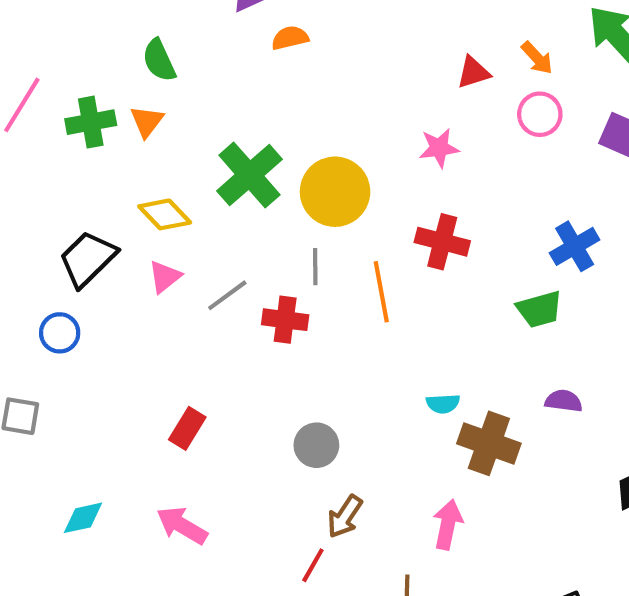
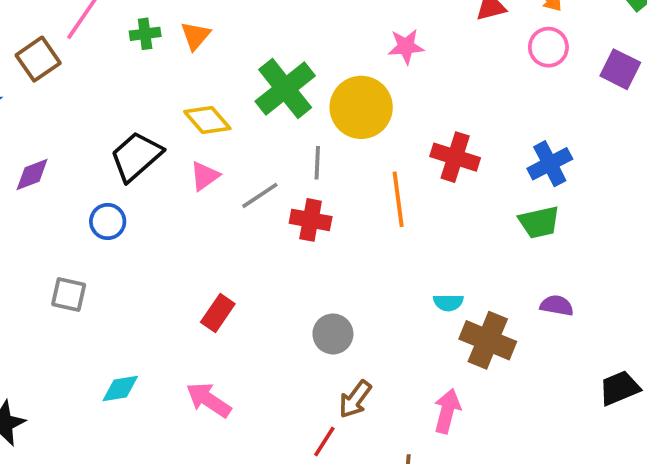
green cross: (91, 122) -> (145, 34), size x0.7
pink star: (439, 148) -> (406, 47), moved
blue cross: (575, 246) -> (550, 164), moved
gray line: (315, 267) -> (317, 163), moved

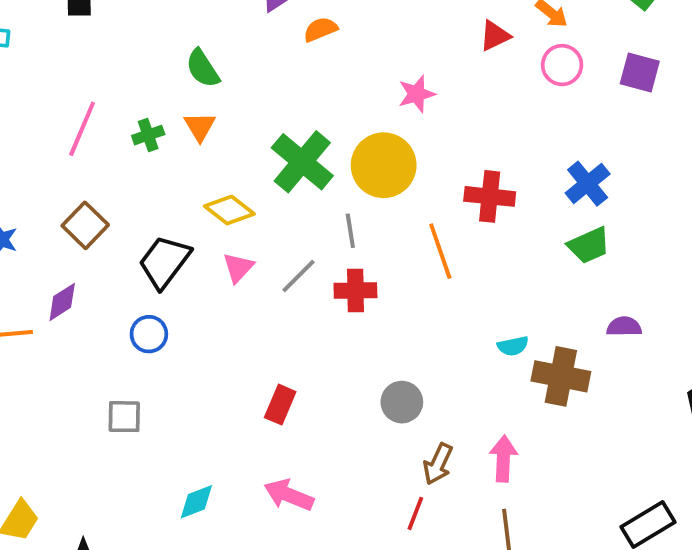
brown square: (38, 59) -> (85, 225), moved
pink arrow: (447, 411) -> (503, 459), moved

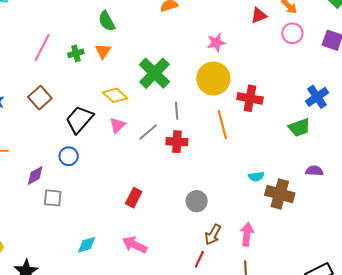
yellow circle: (384, 165) -> (213, 79), moved
blue cross: (588, 184) -> (317, 97), moved
purple diamond: (62, 302) -> (35, 175), moved

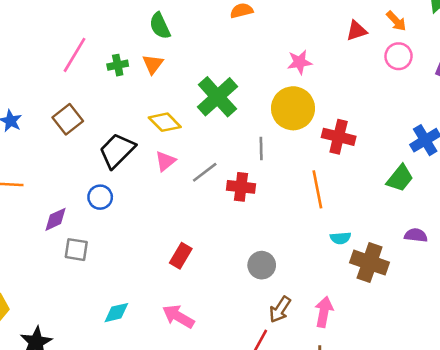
gray line: (177, 111) -> (261, 148), moved
orange line: (222, 125) -> (317, 189), moved
green trapezoid: (299, 127) -> (400, 178), turned -35

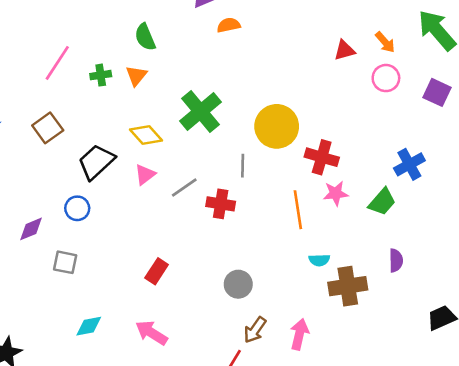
pink star: (299, 62) -> (336, 193), moved
purple semicircle: (416, 235) -> (396, 260), turned 80
gray square: (76, 250) -> (65, 262), moved
brown cross: (370, 263) -> (348, 286), turned -30

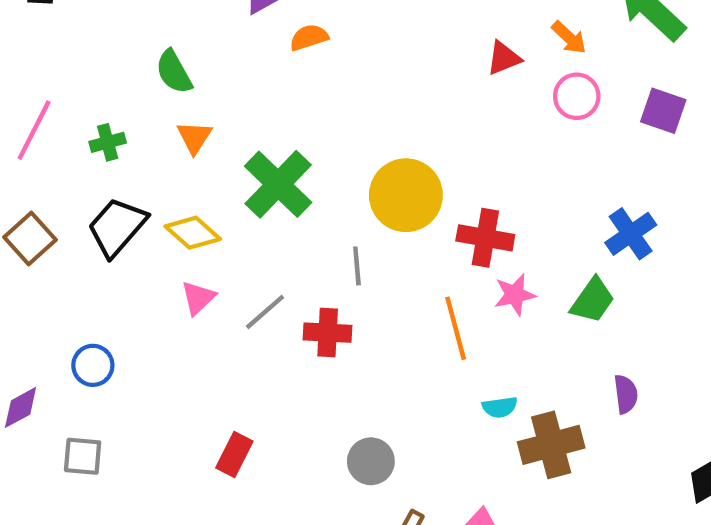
orange triangle: (136, 76) -> (194, 137), moved
black trapezoid: (96, 162) -> (117, 227), moved

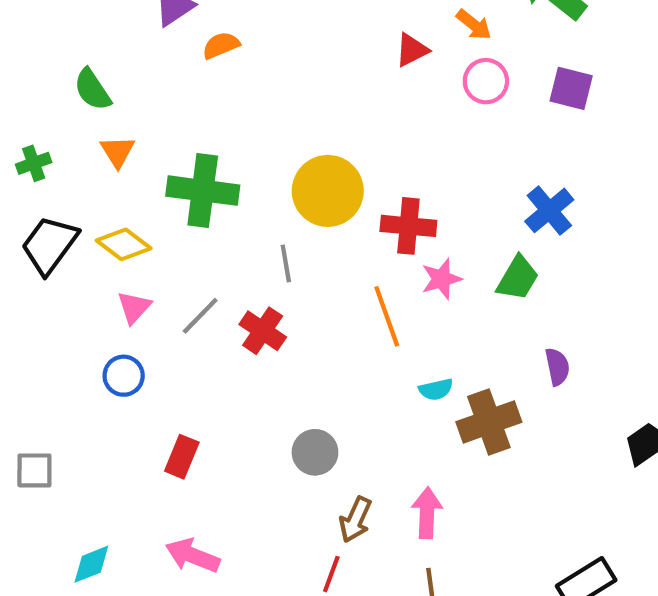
green cross: (278, 184) -> (203, 191), turned -32
red cross: (328, 333) -> (263, 331), turned 36
blue circle: (93, 365) -> (124, 376), moved

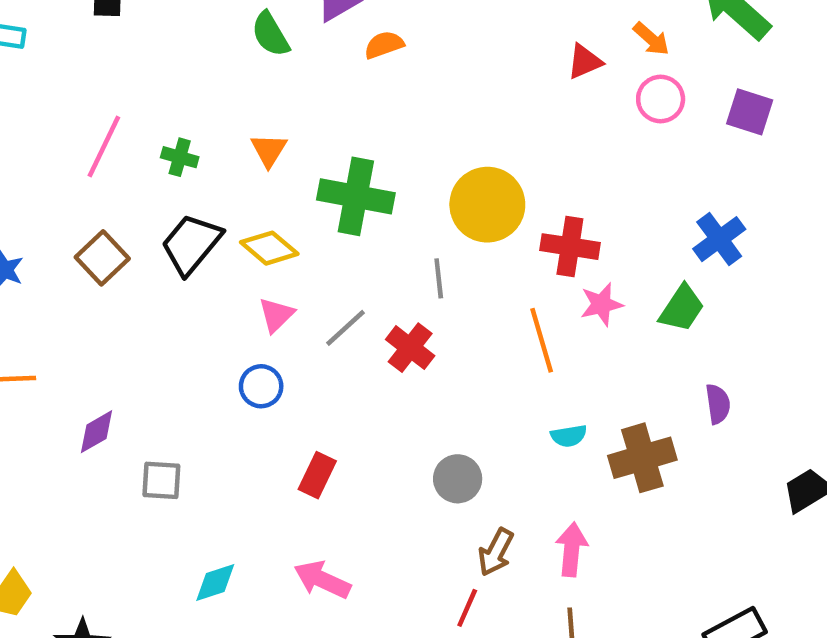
green semicircle: (92, 90) -> (270, 34), moved
green cross: (34, 163) -> (180, 157), turned 32
cyan semicircle: (436, 389) -> (569, 436), moved

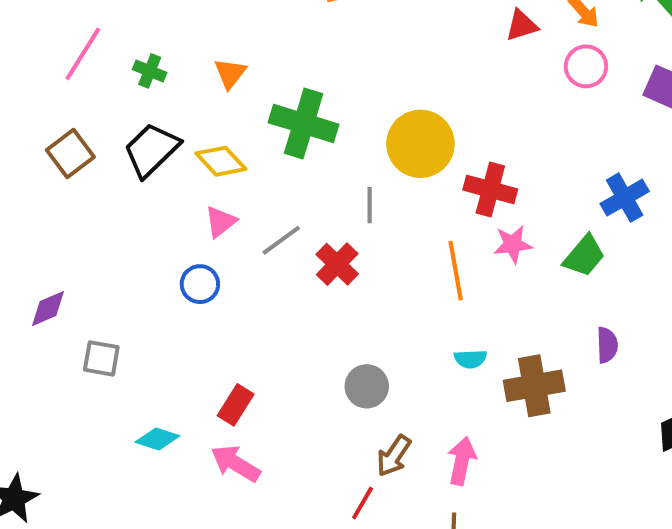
red rectangle: (317, 475) -> (236, 405), moved
cyan diamond: (215, 583) -> (157, 439), moved, turned 30

